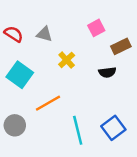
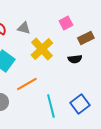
yellow cross: (67, 60) -> (42, 49), size x1.6

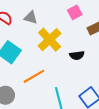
black semicircle: (75, 59) -> (77, 55), moved

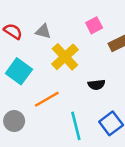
black semicircle: (77, 55) -> (96, 85), moved

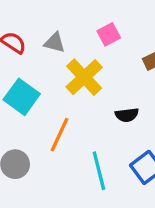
pink square: (94, 25) -> (109, 34), moved
orange line: (47, 99) -> (59, 135), turned -35

